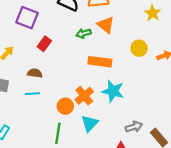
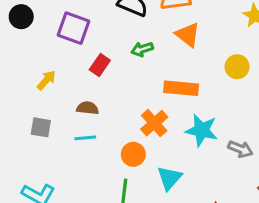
green arrow: (84, 33) -> (142, 49), moved
orange cross: (84, 96) -> (154, 123), moved
gray arrow: (134, 127) -> (240, 149), moved, turned 42

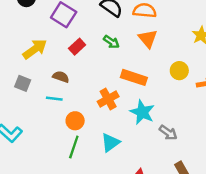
green arrow: (142, 49) -> (111, 42), turned -140
yellow arrow: (46, 80) -> (35, 49), size x1.5
orange circle: (133, 154) -> (75, 121), moved

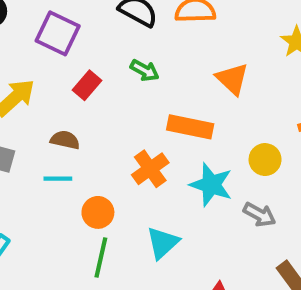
orange triangle: (148, 39) -> (232, 79), moved
yellow circle: (179, 71) -> (265, 160), moved

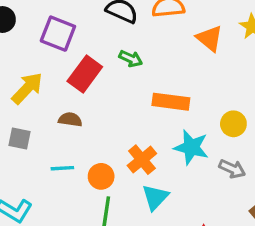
orange triangle: (232, 79) -> (210, 38), moved
red rectangle: (87, 85) -> (85, 74), size x1.5
orange cross: (150, 169) -> (142, 160), moved
cyan line: (58, 179) -> (62, 168), moved

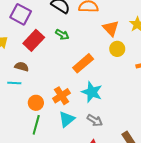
orange rectangle: (171, 102) -> (83, 63), turned -55
yellow circle: (233, 124) -> (117, 49), moved
cyan line: (62, 168) -> (14, 83), moved
gray arrow: (232, 169) -> (95, 120), moved

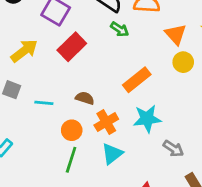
green arrow: (62, 35) -> (120, 29), moved
brown semicircle: (22, 67) -> (85, 98), moved
cyan star: (92, 92) -> (147, 119), turned -30
gray arrow: (95, 120) -> (173, 149), moved

